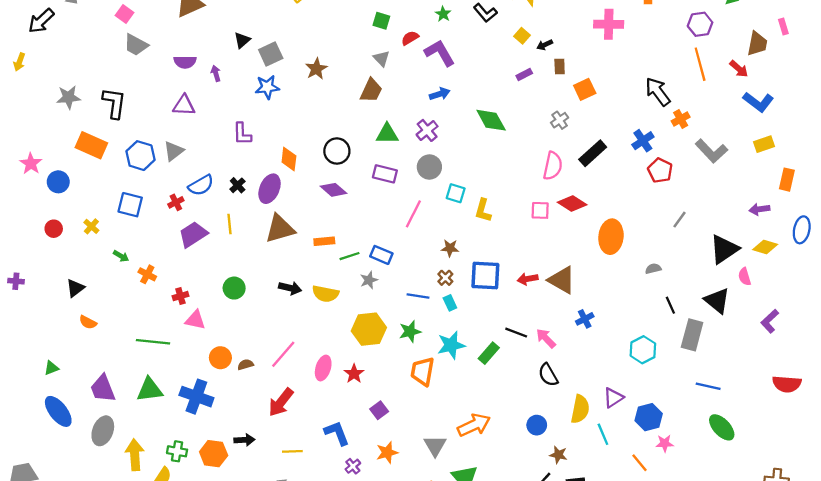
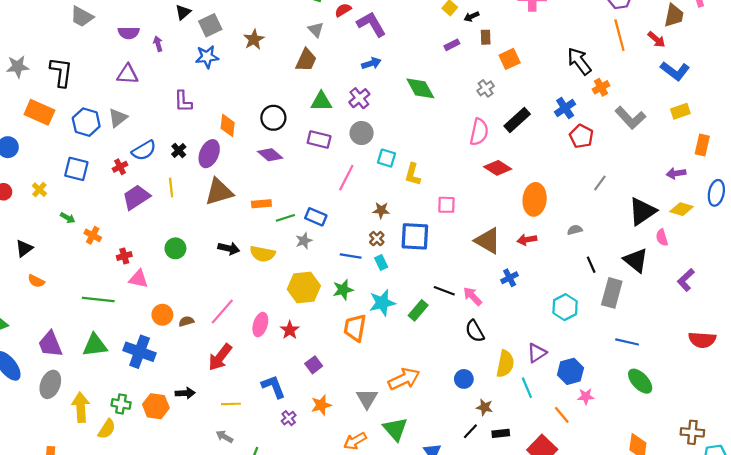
pink square: (540, 210) -> (446, 205), moved
red arrow: (528, 279) -> (527, 240), moved

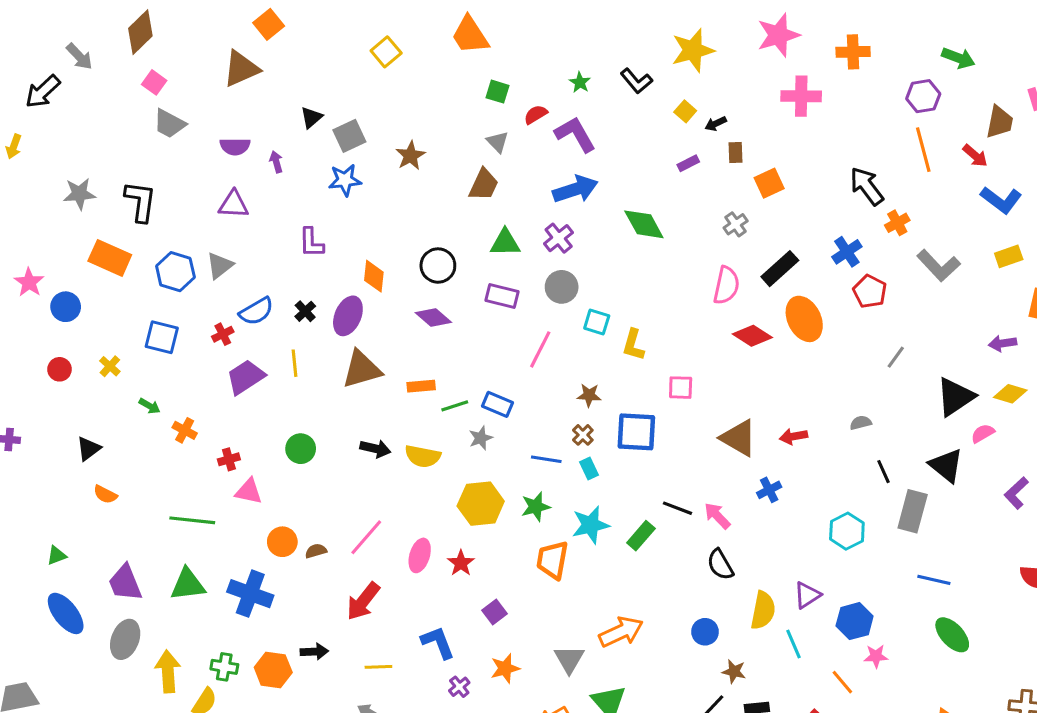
blue arrow: (371, 63) -> (575, 189), size x1.6
orange ellipse: (535, 199) -> (804, 319), moved, turned -32
pink semicircle: (662, 237) -> (983, 433), turned 77

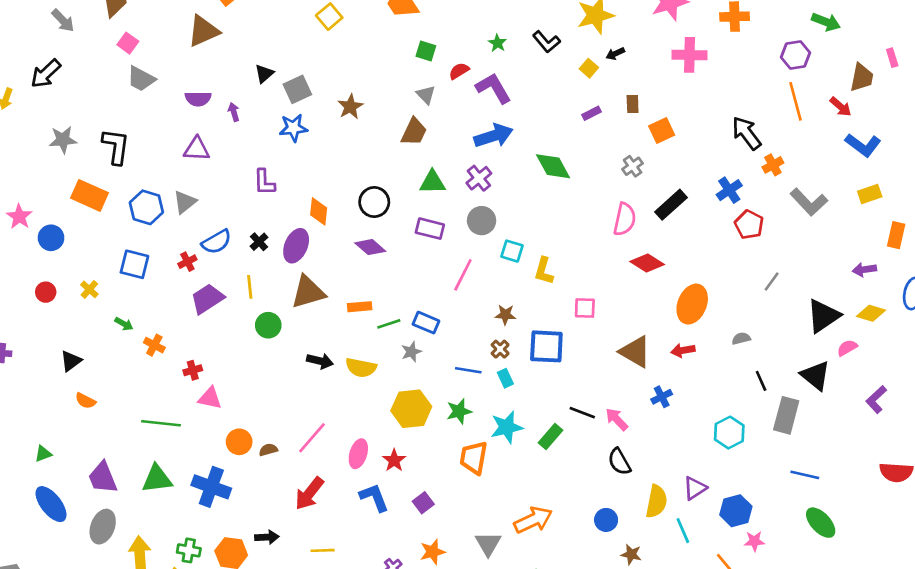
black arrow: (43, 92) -> (46, 74), moved
black arrow: (716, 124) -> (615, 54), moved
orange ellipse: (804, 319) -> (692, 304), moved, turned 48
green circle: (301, 449) -> (268, 325), moved
blue L-shape: (438, 642) -> (374, 497), moved

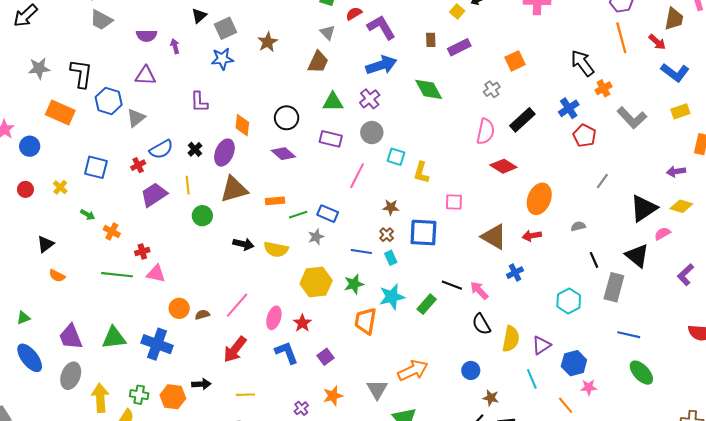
brown rectangle: (633, 104) -> (431, 40), moved
purple rectangle: (591, 113) -> (459, 47), size x1.5
blue hexagon: (146, 207) -> (109, 101), moved
green line: (161, 423) -> (117, 275), moved
yellow semicircle: (656, 501) -> (511, 339), moved

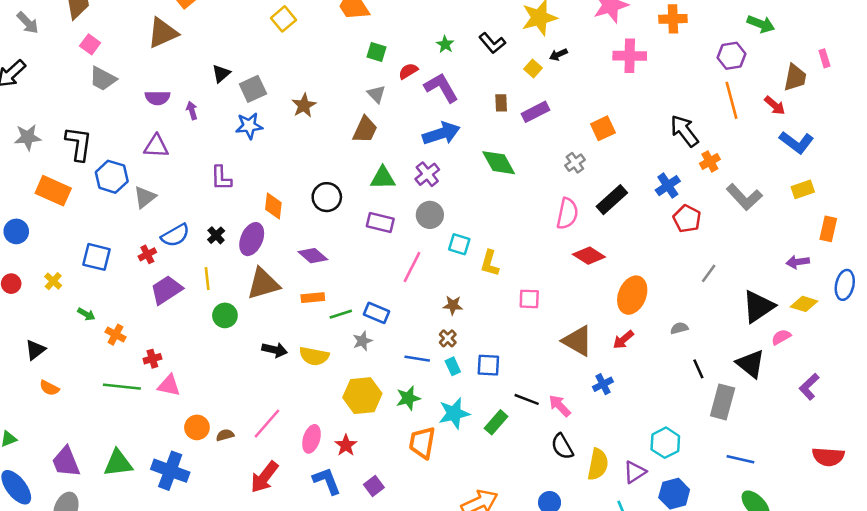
purple diamond: (283, 154) -> (313, 256), moved
blue square: (423, 233) -> (488, 365), moved, size x0.7
red arrow: (532, 236) -> (623, 340), turned -30
cyan hexagon: (569, 301) -> (665, 443), moved

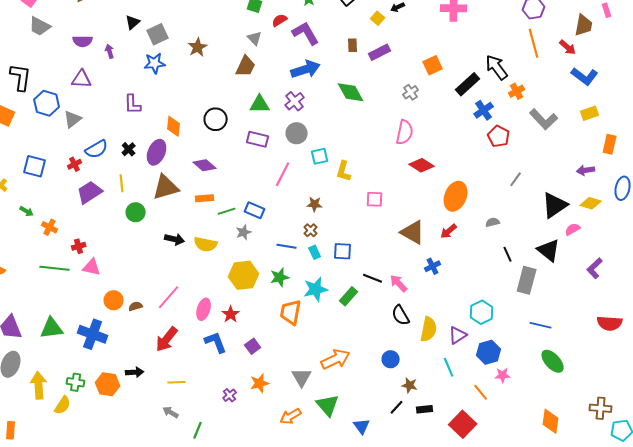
black rectangle: (612, 200) -> (468, 84), moved
cyan square: (459, 244) -> (320, 156), turned -30

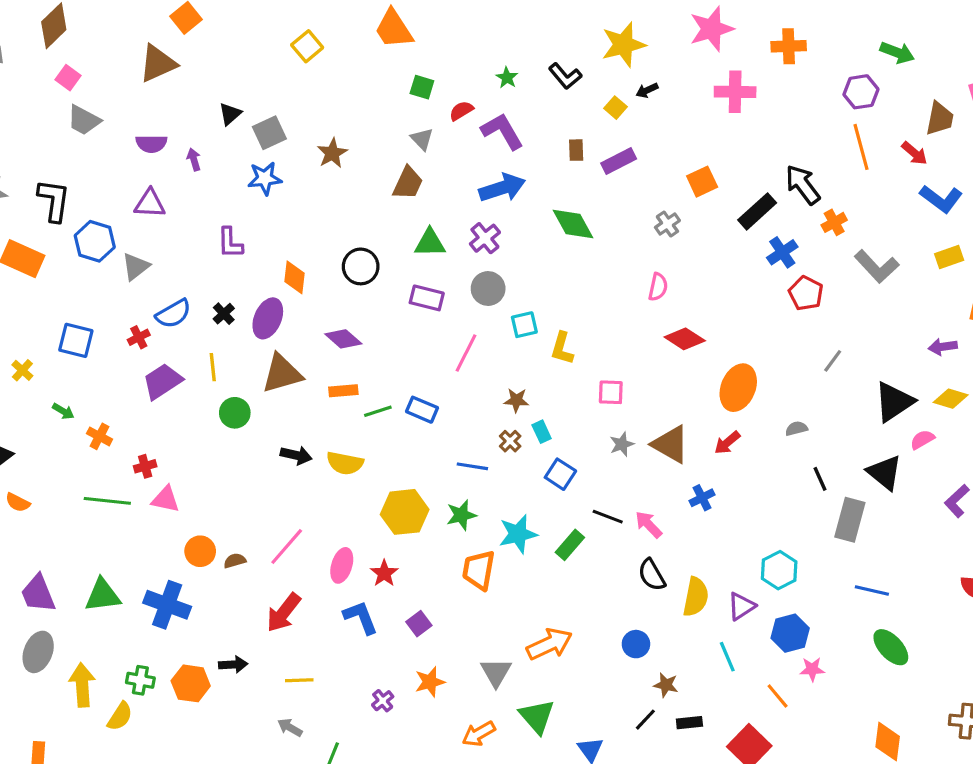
pink semicircle: (405, 132) -> (658, 287), size x0.7
gray star: (244, 232) -> (622, 444), moved
blue square: (343, 251) -> (560, 474), turned 30
cyan rectangle: (315, 252) -> (542, 432), moved

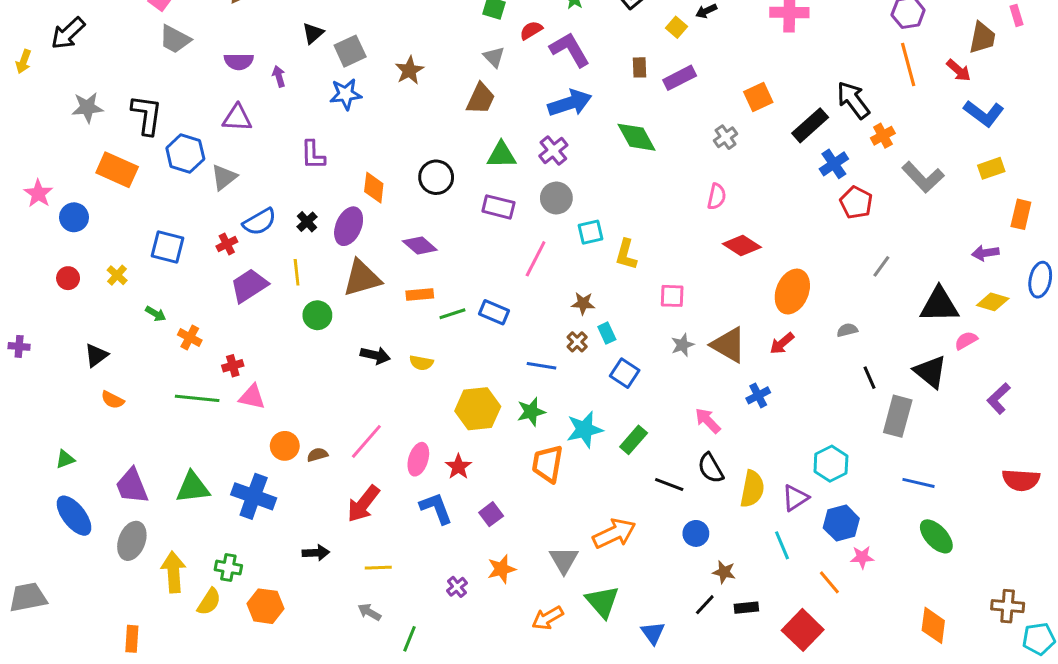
black triangle: (894, 402) -> (939, 305), turned 33
yellow semicircle: (345, 463) -> (421, 363), size x0.7
black line: (608, 517) -> (669, 484), moved
orange hexagon: (191, 683) -> (265, 606), moved

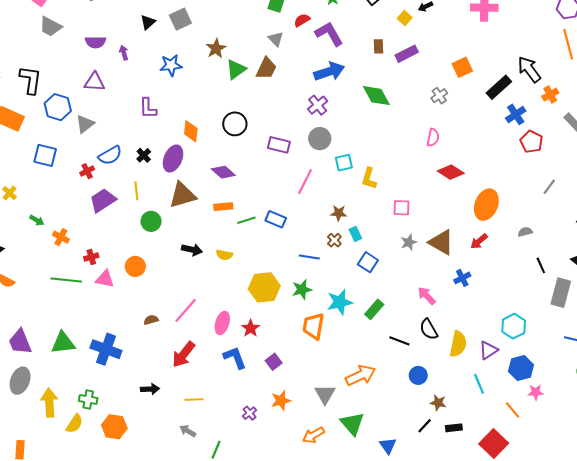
gray square: (350, 51) -> (180, 19), moved
green triangle: (501, 155) -> (236, 69), moved, turned -35
blue square: (167, 247) -> (45, 155), moved
orange circle: (285, 446) -> (135, 266), moved

